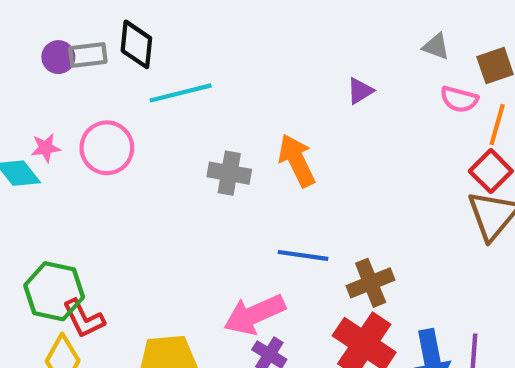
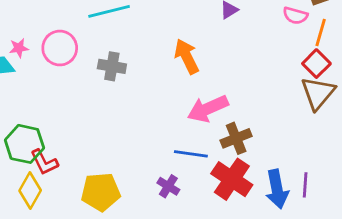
gray cross: (229, 173) -> (112, 66), moved
blue line: (303, 255) -> (191, 154), moved
pink arrow: (255, 314) -> (208, 109), moved

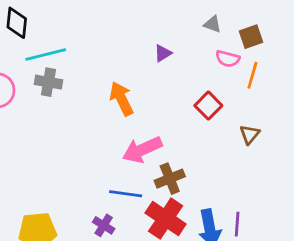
red square: (316, 64) -> (208, 106), moved
gray cross: (112, 66) -> (48, 82), moved
brown triangle: (318, 93) -> (250, 134), size x0.6

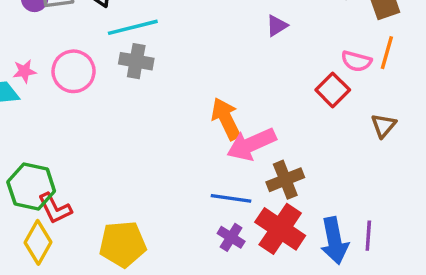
pink semicircle: (228, 59) -> (356, 61), moved
orange arrow: (121, 99) -> (226, 119), moved
purple cross: (104, 225) -> (231, 237), moved

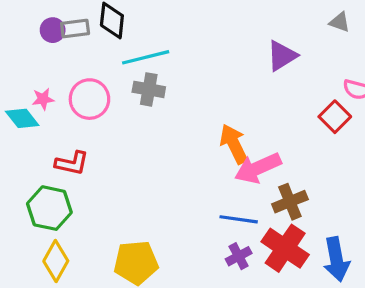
purple triangle: (277, 26) -> (282, 56), size x1.5
red L-shape: (55, 209) -> (72, 163), moved, turned -52
purple cross: (231, 237) -> (239, 256), turned 30

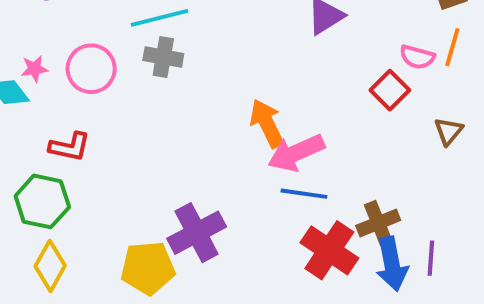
brown cross: (290, 202) -> (378, 223), moved
blue line: (239, 219) -> (304, 194), moved
purple cross: (239, 256) -> (197, 233), moved, size x1.8

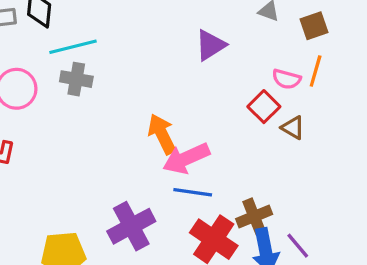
brown triangle: (448, 131) -> (293, 128), moved, turned -40
purple cross: (197, 233) -> (131, 226), moved
purple line: (431, 258) -> (298, 246), turned -44

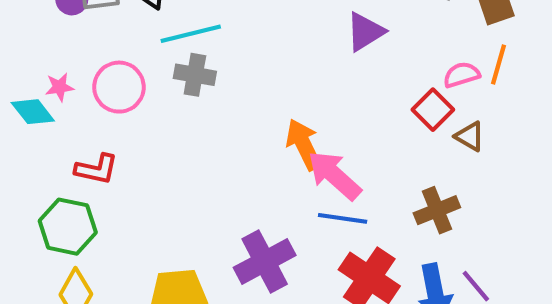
pink semicircle: (286, 79) -> (462, 75), turned 148
pink arrow: (186, 158) -> (334, 175), turned 66
brown cross: (254, 217) -> (437, 210), moved

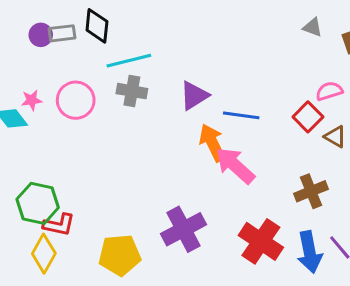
purple triangle: (365, 32) -> (194, 96), moved
red L-shape: (96, 169) -> (59, 225), moved
blue line: (343, 218) -> (241, 115), moved

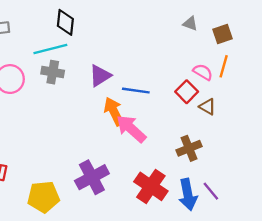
black diamond: (97, 26) -> (65, 22), moved
pink semicircle: (329, 91) -> (203, 72), turned 48

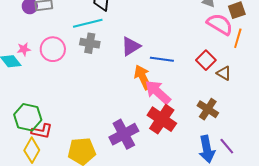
pink semicircle: (203, 72) -> (220, 24), moved, size x1.5
brown cross: (189, 148) -> (208, 109), turned -35
red cross: (151, 186) -> (162, 119), moved

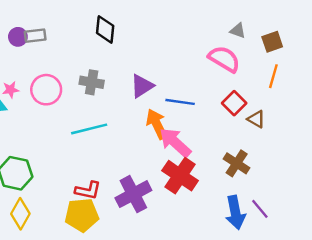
cyan line: (88, 23) -> (89, 129), moved
pink semicircle: (220, 24) -> (224, 59), moved
red L-shape: (42, 131) -> (88, 190), moved

